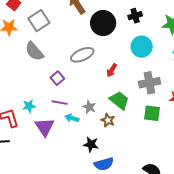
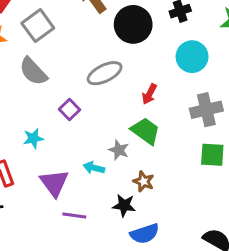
green trapezoid: (119, 100) -> (145, 131), moved
purple line: (60, 103) -> (74, 216), moved
cyan star: (29, 106) -> (33, 138), moved
brown star: (108, 120) -> (144, 181), moved

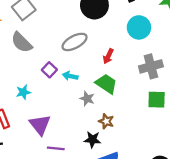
cyan arrow: (94, 168) -> (70, 76), moved

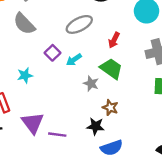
cyan arrow: (70, 76) -> (74, 60), turned -48
purple triangle: (40, 125) -> (33, 123), moved

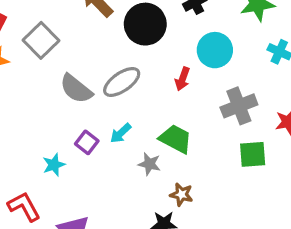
gray semicircle: (24, 24) -> (76, 89), moved
red arrow: (114, 40) -> (182, 79), moved
purple square: (52, 53) -> (87, 142), moved

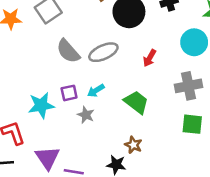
cyan circle: (215, 50) -> (194, 42), moved
purple square: (87, 142) -> (69, 93), turned 30
gray star: (149, 164) -> (86, 115), moved
cyan star: (54, 165) -> (41, 105), size x1.5

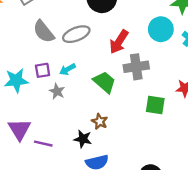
red arrow: (150, 58) -> (119, 42), size x1.5
gray cross: (189, 86) -> (136, 67), moved

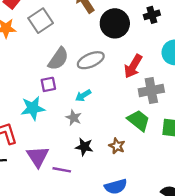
gray semicircle: (44, 32) -> (58, 59), turned -105
purple square: (43, 70) -> (48, 84), moved
green trapezoid: (104, 82) -> (139, 120), moved
black star: (83, 139) -> (84, 147), moved

